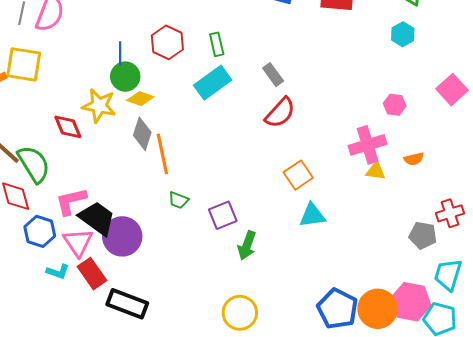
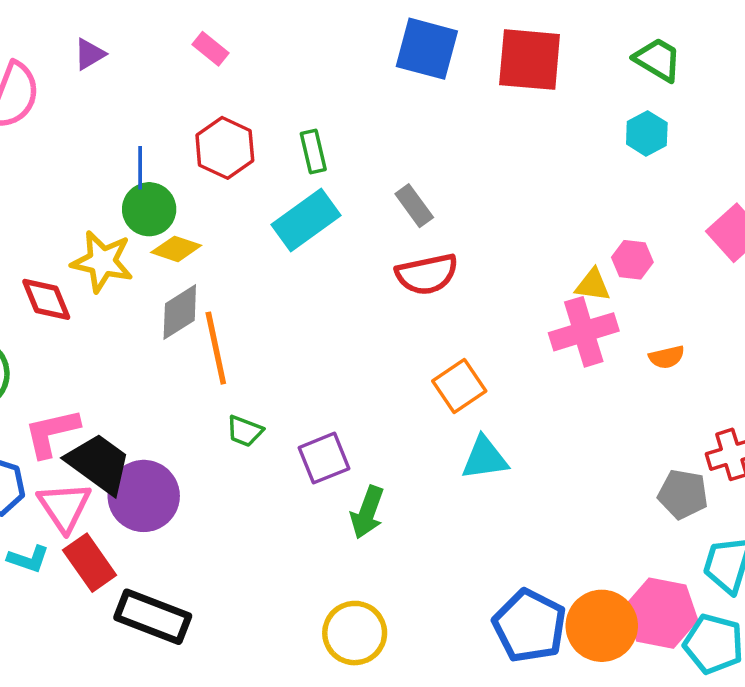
red semicircle: (280, 113) -> (427, 274), turned 36
gray diamond: (142, 134) -> (180, 312), turned 40
yellow triangle: (376, 171) -> (593, 285), moved

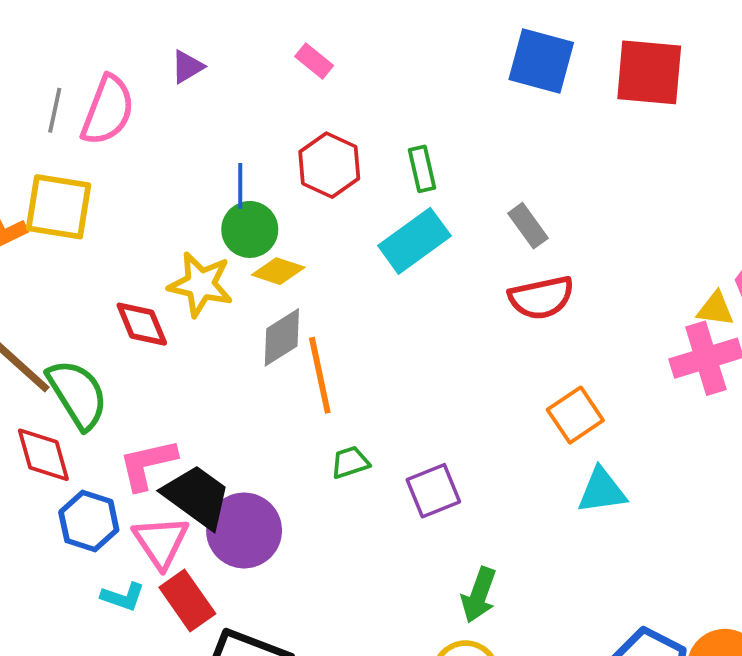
green trapezoid: (245, 431) -> (350, 462), turned 141
green arrow: (367, 512) -> (479, 595), moved

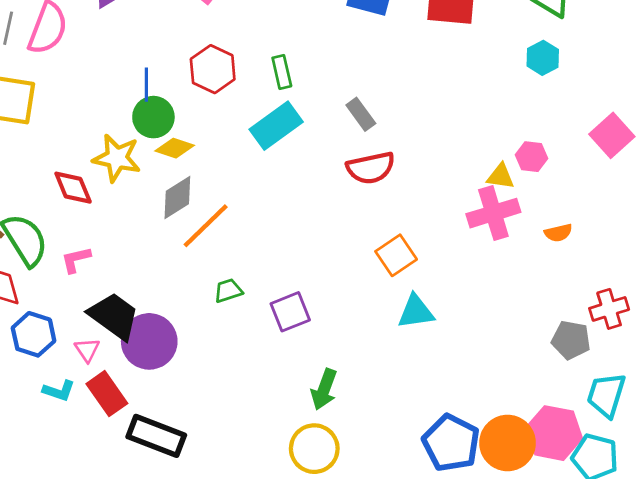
orange line: (320, 375) -> (206, 226), turned 58
pink L-shape: (148, 464) -> (76, 260), moved, size x0.7
pink triangle: (161, 542) -> (87, 350), size x0.6

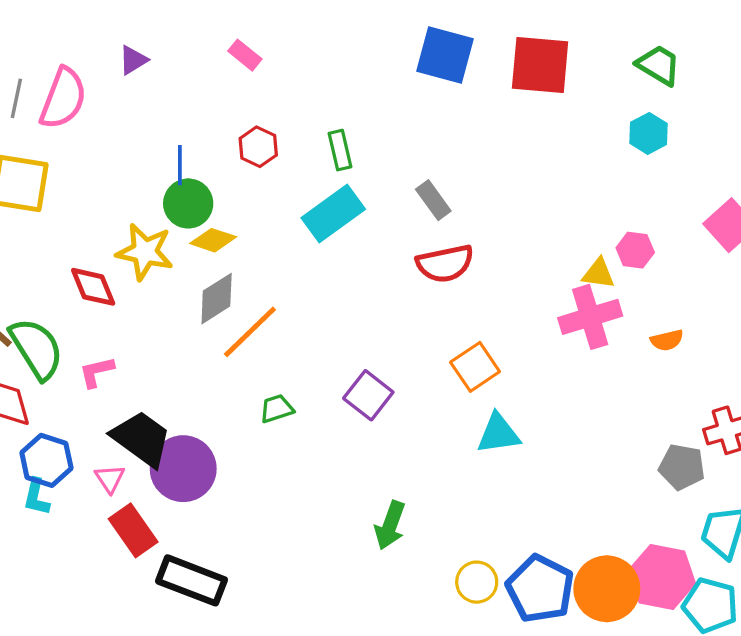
red hexagon: (213, 69) -> (258, 147), size x0.7
purple square: (290, 312) -> (368, 395), moved, turned -30
cyan L-shape: (59, 391) -> (36, 497), moved, turned 84
yellow circle: (314, 449) -> (477, 582), moved, size x0.7

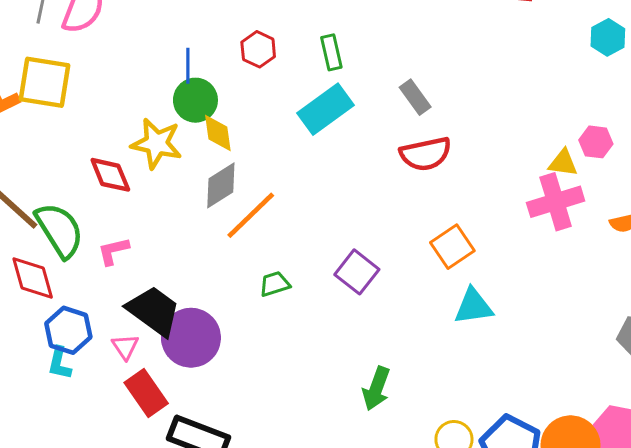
yellow diamond: (213, 240) -> (218, 133), turned 63

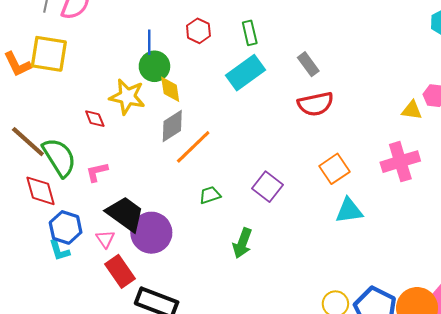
red diamond: (110, 175) -> (95, 119), size x0.7
pink cross: (556, 202) -> (400, 162), moved
cyan L-shape: (59, 363) -> (59, 250), turned -30
green arrow: (376, 389) -> (242, 243), moved

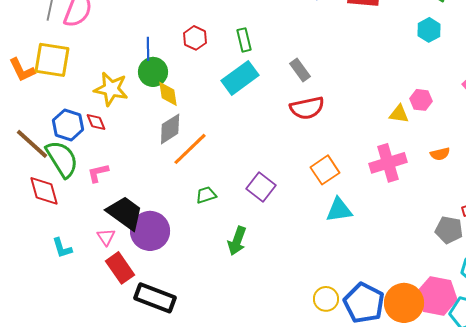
yellow star: (127, 97) -> (111, 89), moved
blue hexagon: (66, 227) -> (68, 125), moved

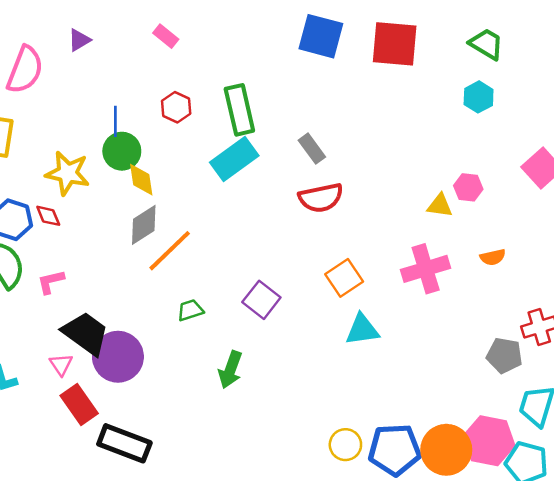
green rectangle: (244, 40) -> (239, 110), size x1.6
blue pentagon: (364, 303) -> (395, 450), turned -30

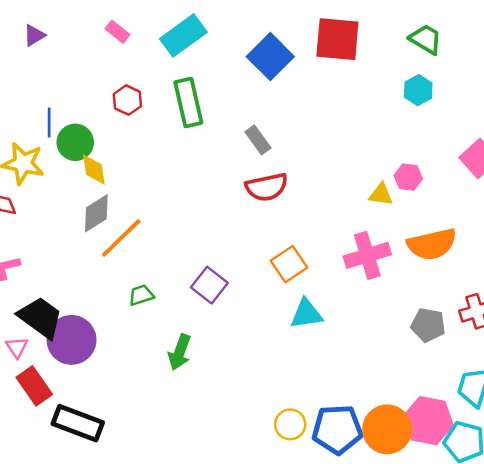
blue square: (321, 36) -> (270, 57), moved, turned 30
blue line: (115, 121) -> (49, 122), moved
cyan rectangle: (234, 159) -> (183, 35), moved
orange semicircle: (493, 257) -> (432, 244), size x2.0
gray pentagon: (504, 355) -> (428, 325), moved

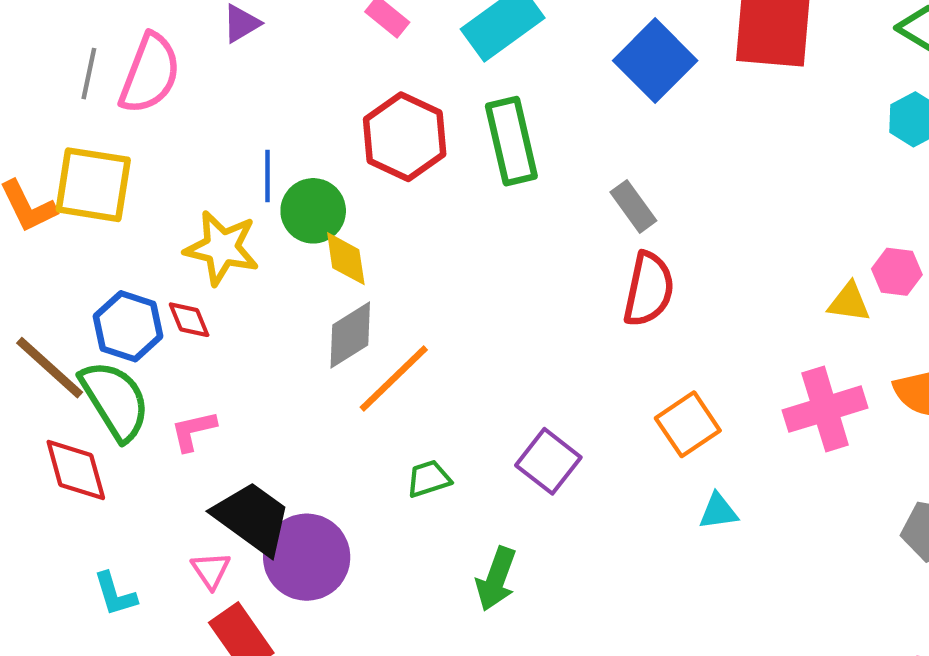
red hexagon: (127, 100) -> (405, 137), size x1.6
red semicircle: (267, 187) -> (649, 289), turned -66
cyan triangle: (306, 314) -> (718, 511), size x0.7

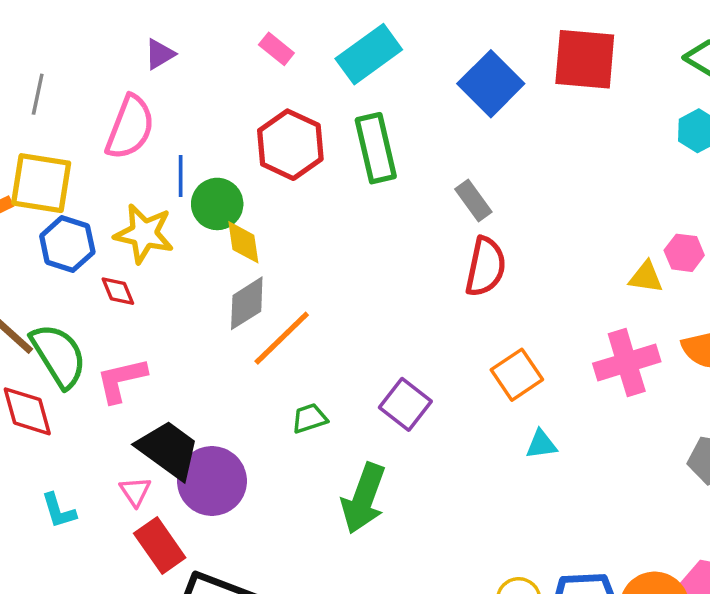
pink semicircle: (150, 74) -> (130, 127), moved
blue hexagon: (128, 326) -> (67, 244), moved
pink L-shape: (193, 431) -> (121, 380), size x1.4
green arrow: (496, 579) -> (364, 498), size x1.4

